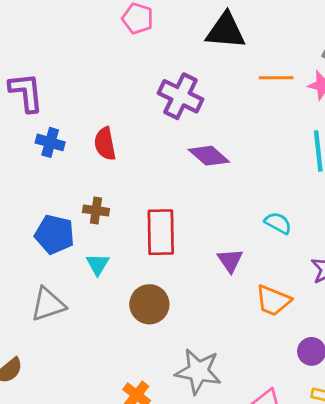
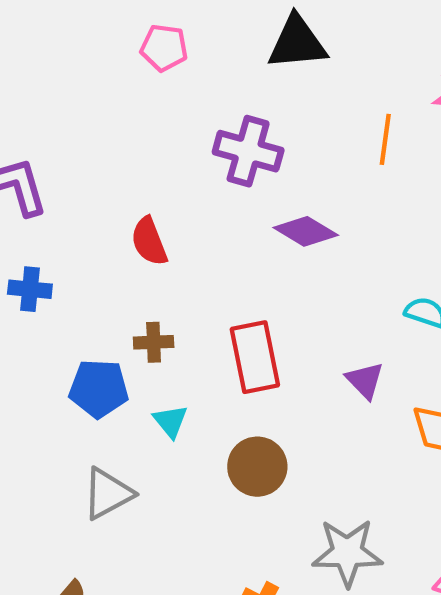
orange line: (276, 78) -> (385, 139), moved, turned -72
blue cross: (50, 142) -> (30, 289), moved

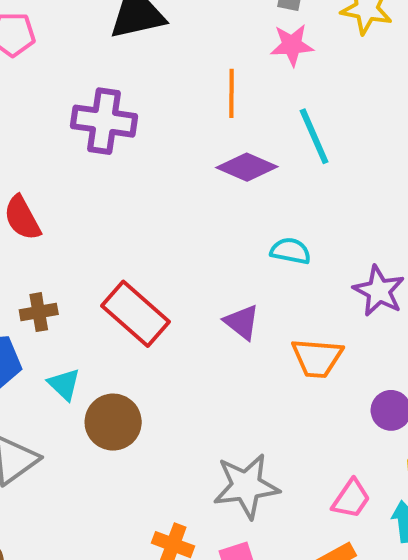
purple diamond: (306, 231) -> (247, 167), moved
red rectangle: (255, 357) -> (136, 314), turned -30
brown circle: (257, 467) -> (113, 422), moved

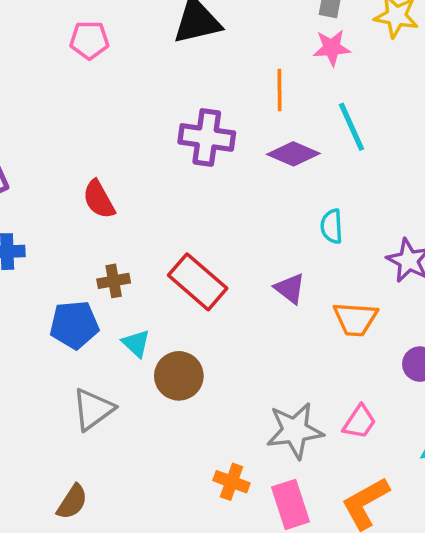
purple cross: (104, 121) -> (207, 137), moved
cyan semicircle: (291, 251) -> (332, 226), turned -104
pink trapezoid: (351, 499) -> (359, 422), moved

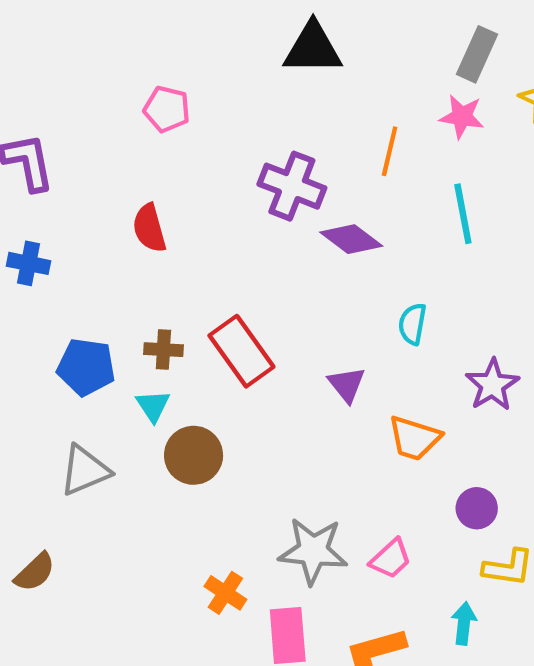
pink pentagon: (89, 40) -> (167, 109), moved
purple diamond: (293, 154) -> (351, 239), moved
brown cross: (114, 281) -> (163, 350), moved

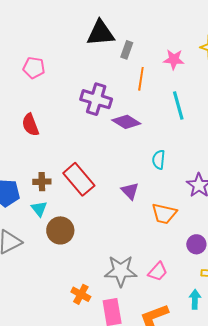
gray rectangle: (477, 54) -> (127, 50), moved, size x0.7

